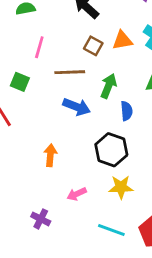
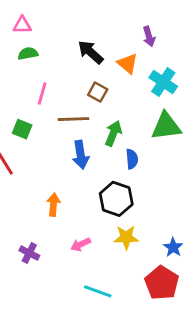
orange triangle: (122, 40) -> (128, 64), moved, turned 50
blue arrow: (77, 107) -> (81, 155), turned 60
purple cross: (41, 219) -> (29, 253), moved
cyan line: (111, 230) -> (98, 291), moved

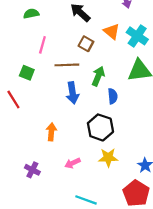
orange triangle: (128, 64) -> (112, 31), moved

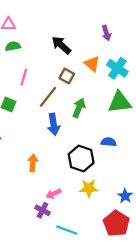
brown line: (67, 65) -> (48, 97), turned -50
blue semicircle: (113, 96) -> (109, 142), moved, turned -80
purple cross: (32, 170) -> (43, 210), moved

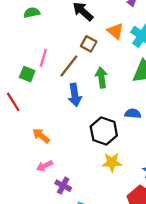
pink line: (24, 77) -> (43, 58), moved
green arrow: (79, 108) -> (101, 78), turned -30
orange arrow: (33, 163) -> (41, 136), moved, turned -56
pink arrow: (54, 194) -> (45, 166), moved

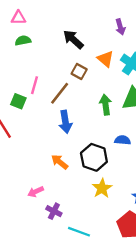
green arrow: (101, 78) -> (105, 105), moved
orange arrow: (41, 136) -> (60, 162), moved
yellow star: (112, 162) -> (102, 188), turned -30

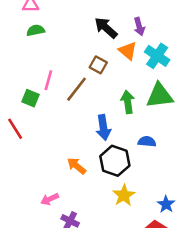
purple arrow: (120, 27) -> (139, 26), moved
black arrow: (73, 39) -> (106, 28), moved
blue arrow: (65, 122) -> (103, 128), moved

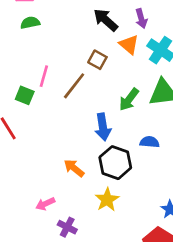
green arrow: (128, 102) -> (129, 99), turned -135
yellow star: (124, 195) -> (107, 200), moved

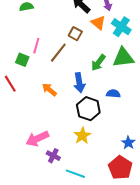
orange arrow: (74, 168) -> (49, 90), moved
pink arrow: (45, 204) -> (37, 139), size x1.6

